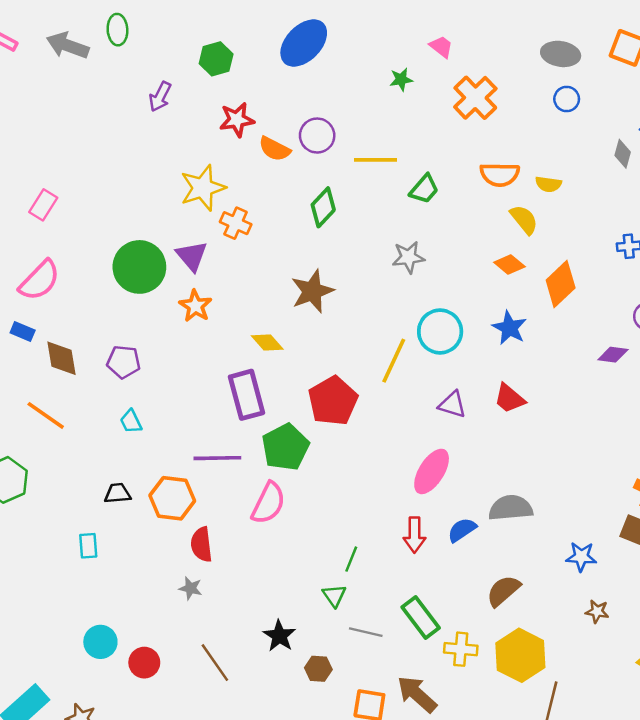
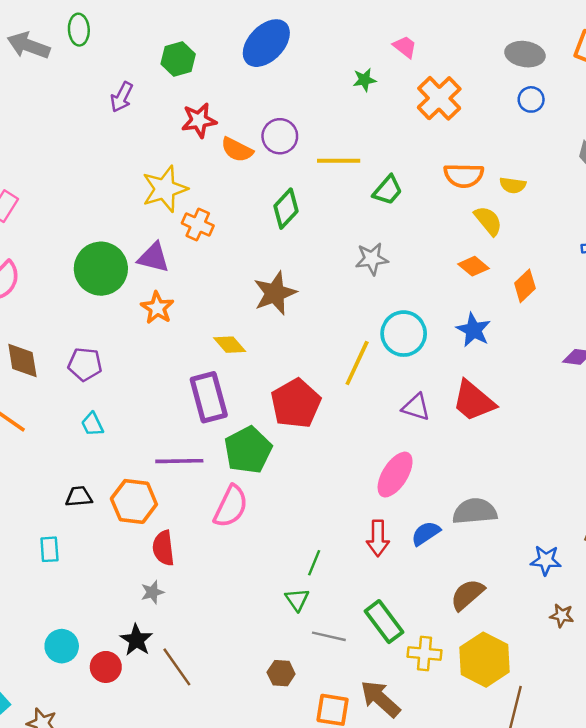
purple triangle: (192, 256) -> (154, 258), turned -36
orange diamond: (561, 284) -> (525, 286), size x0.7
red trapezoid: (509, 398) -> (473, 401), size x1.4
gray star: (191, 588) -> (152, 592), turned -30
black star: (279, 636) -> (136, 640), moved

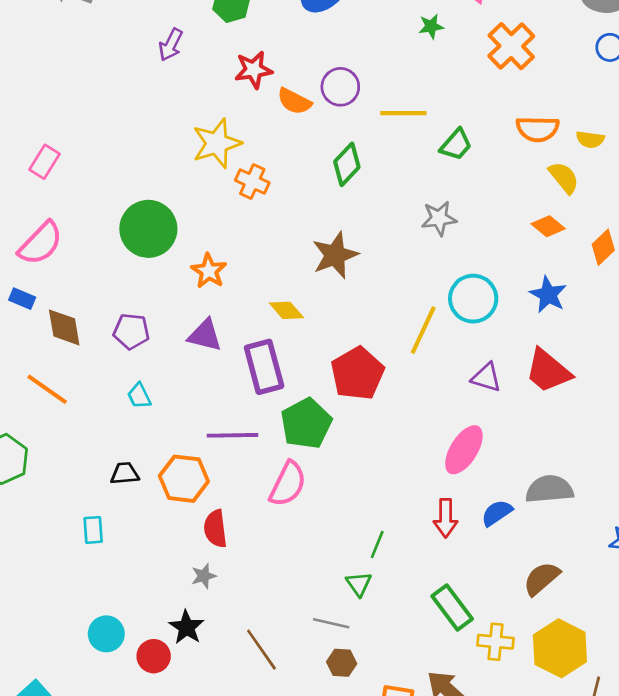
purple triangle: (154, 258) -> (205, 335), moved
gray line: (329, 636) -> (331, 623), moved
brown line: (177, 667) -> (261, 650), moved

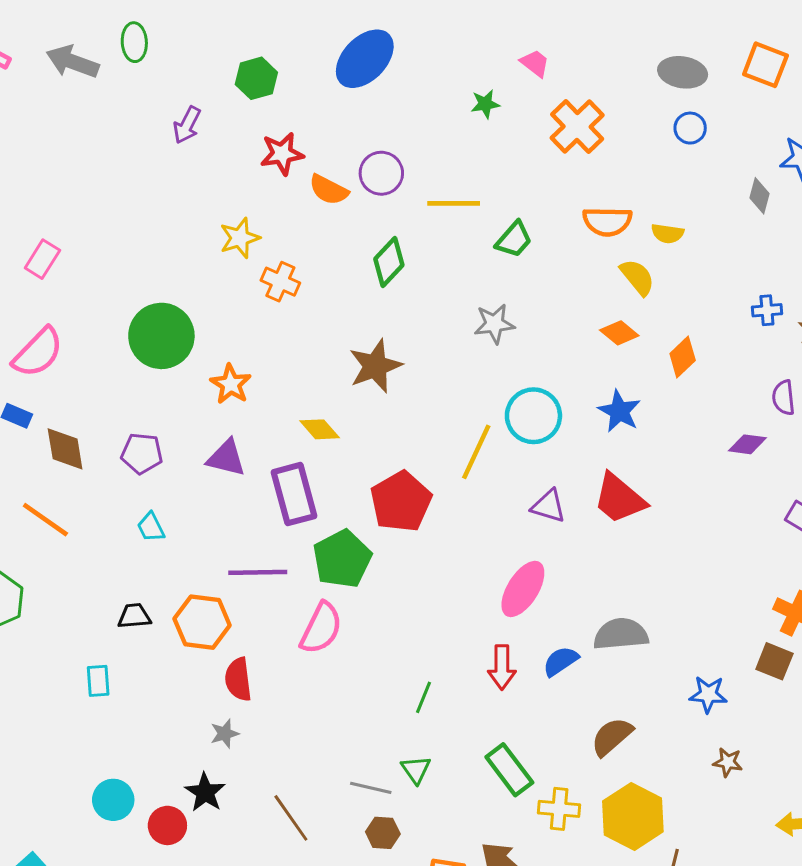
yellow star: (217, 143) -> (240, 238), size x0.7
green triangle: (359, 584) -> (416, 770), moved

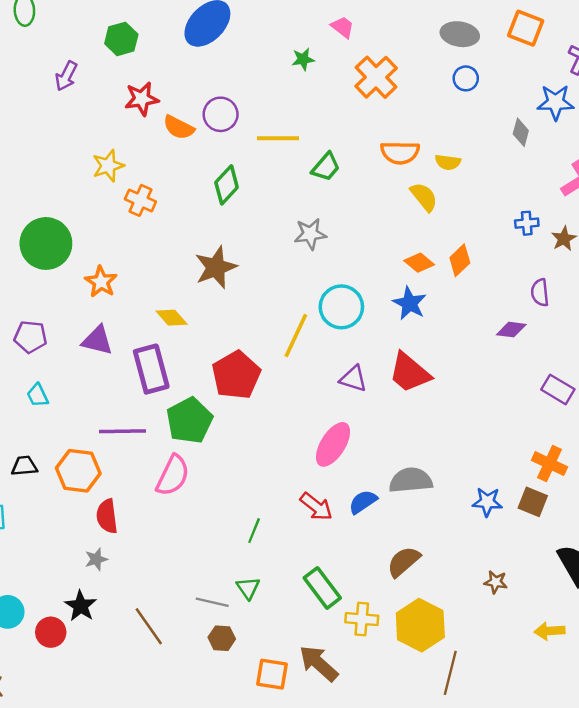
orange diamond: (619, 333) -> (419, 263), moved
red arrow: (502, 667) -> (316, 507), turned -52
blue star: (708, 694) -> (487, 502), moved

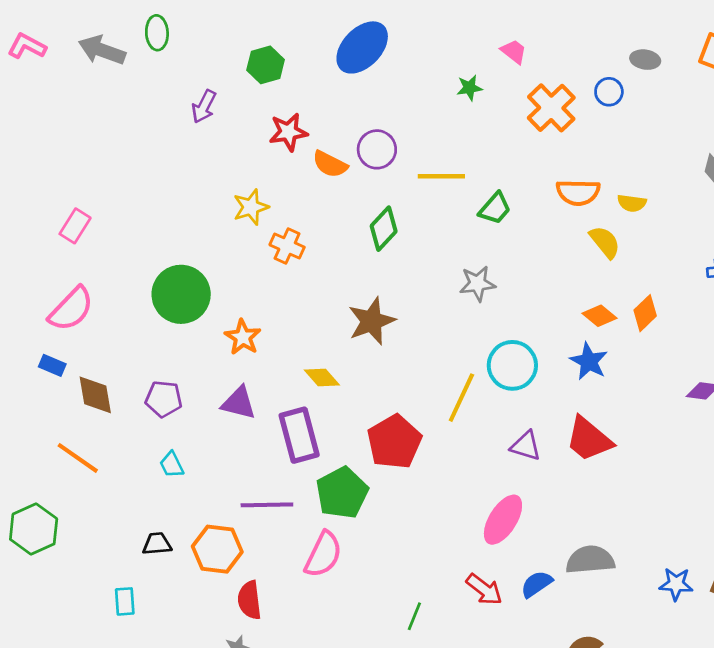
gray ellipse: (460, 34) -> (645, 60), size x0.7
blue circle: (466, 78) -> (609, 92), moved

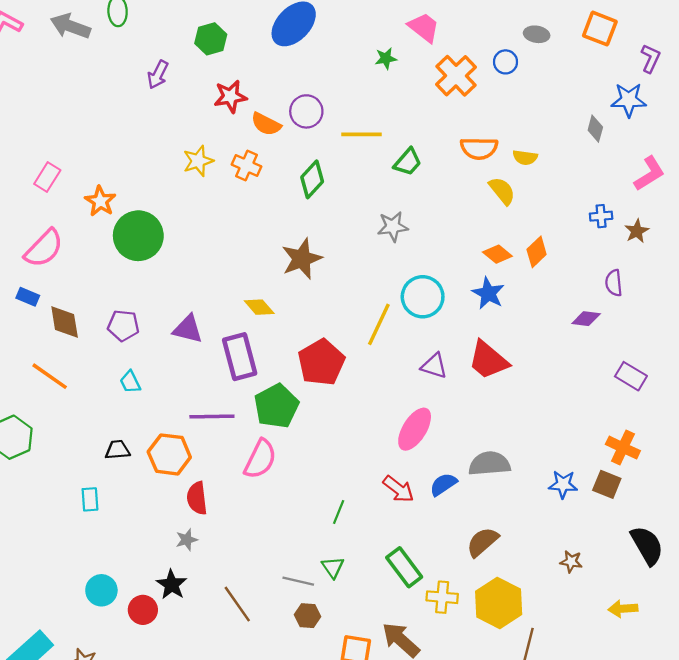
pink trapezoid: (514, 52) -> (424, 27), size x1.4
orange cross: (287, 246) -> (246, 166), moved
orange star: (243, 337) -> (100, 201), moved

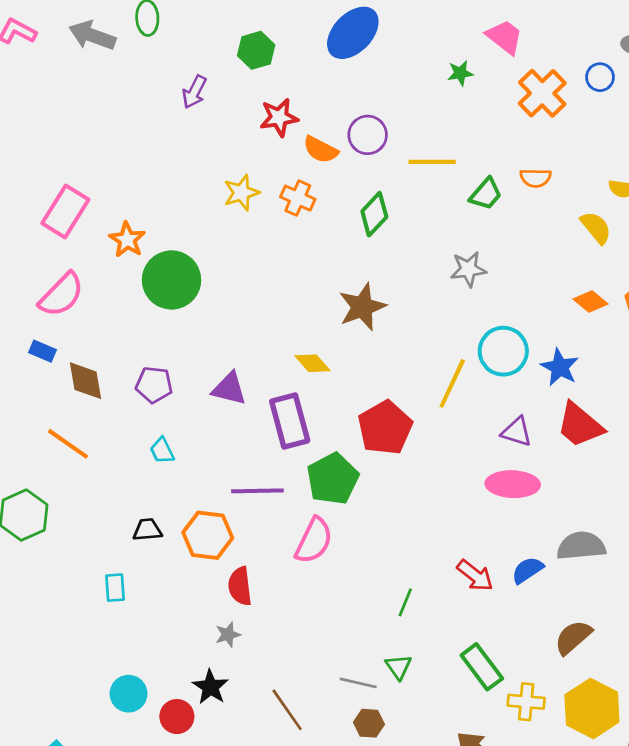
orange semicircle: (479, 148) -> (536, 178), moved, size x0.7
pink rectangle: (47, 177) -> (65, 211), size x1.5
blue star: (488, 293) -> (560, 367), moved
pink ellipse: (415, 429) -> (513, 484), moved, turned 60

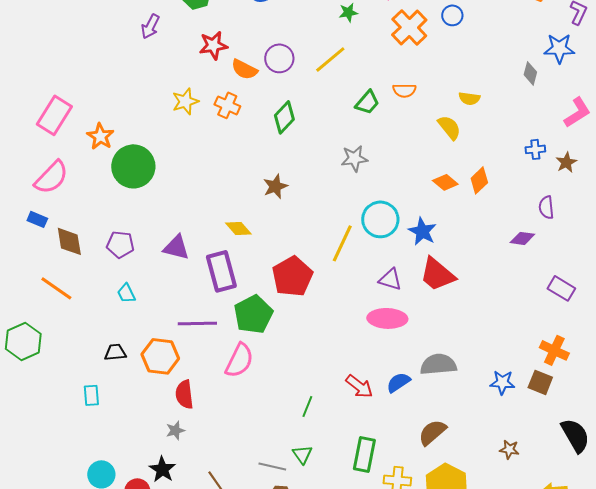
yellow line: (432, 162) -> (330, 59), moved, turned -40
brown star: (362, 307) -> (275, 186), size x0.7
green rectangle: (482, 667) -> (364, 454), turned 48

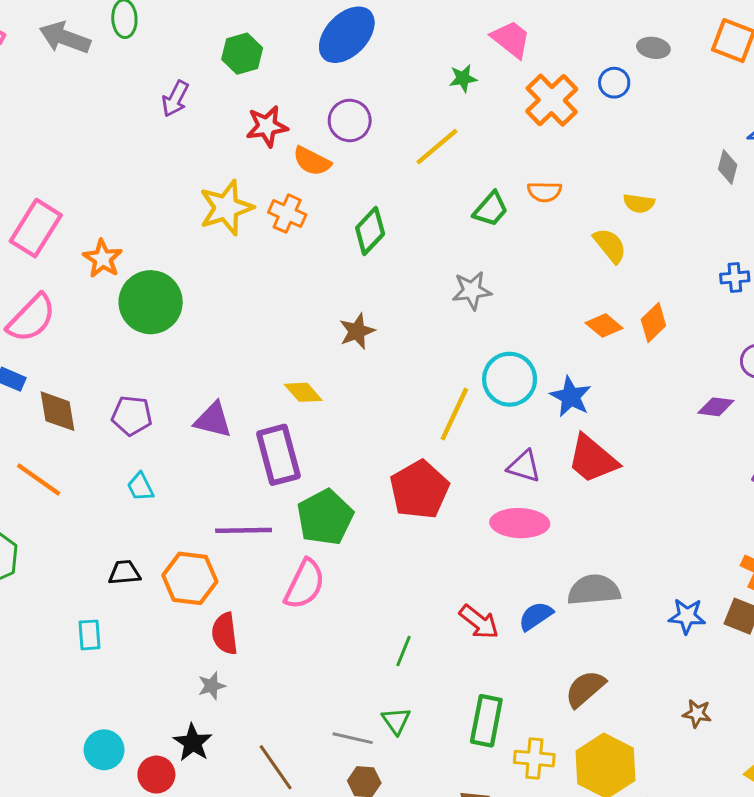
purple circle: (279, 58) -> (350, 120), moved
yellow star: (185, 101) -> (226, 208), size x1.4
red pentagon: (292, 276) -> (419, 490), moved

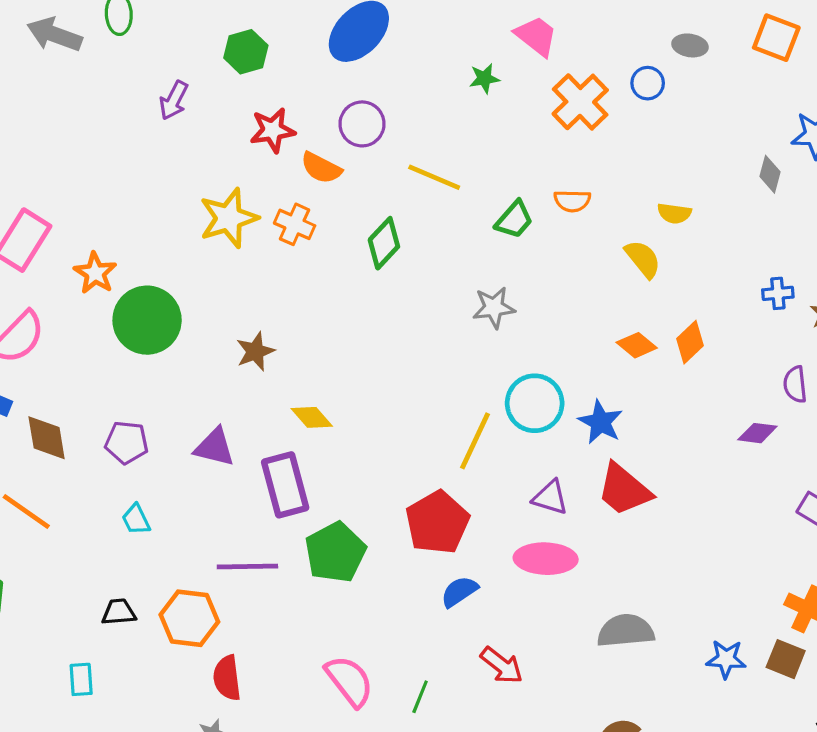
yellow line: (437, 147) -> (434, 177), moved, turned 63
brown star: (357, 331) -> (255, 351), moved
pink semicircle: (305, 584) -> (349, 681), moved, turned -64
blue semicircle: (536, 616) -> (459, 592), moved

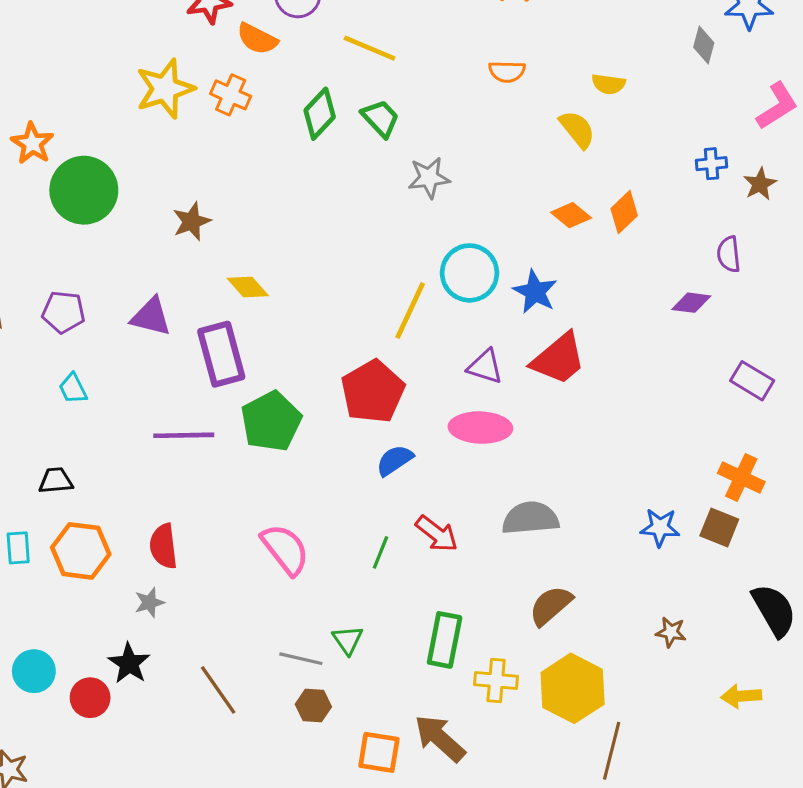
green trapezoid: (514, 220) -> (380, 118), moved, turned -84
red trapezoid: (624, 490) -> (559, 359), turned -80
orange hexagon: (189, 618) -> (81, 551), moved
gray semicircle: (626, 631) -> (530, 518), moved
green line: (420, 697) -> (380, 552), moved

